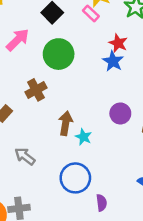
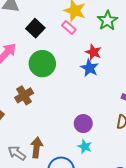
purple circle: (120, 113) -> (83, 124), moved
brown arrow: (66, 123) -> (37, 147), moved
cyan star: (83, 137) -> (85, 147), moved

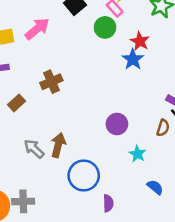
green circle: (42, 64) -> (105, 27), moved, size x0.7
cyan star: (85, 147) -> (137, 154), moved

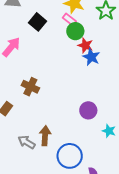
green circle: (105, 27) -> (75, 31), moved
red star: (140, 41) -> (85, 45), moved
brown cross: (51, 82) -> (30, 87), turned -30

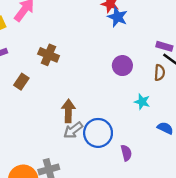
purple circle: (88, 110) -> (122, 66), moved
gray arrow: (26, 142) -> (73, 130), moved, turned -66

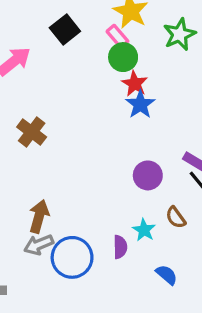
purple circle: (122, 66) -> (148, 175), moved
brown semicircle: (160, 73) -> (176, 217), moved, turned 126
purple semicircle: (126, 153) -> (120, 247), moved

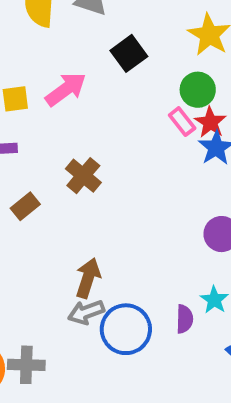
pink rectangle: (117, 36) -> (182, 122), moved

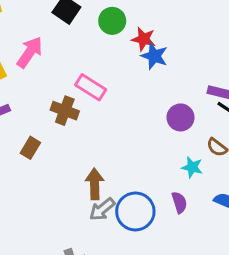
green circle: (198, 90) -> (112, 21), moved
pink rectangle: (182, 122) -> (91, 87), moved, size x1.4
purple semicircle: (185, 319) -> (179, 202), moved

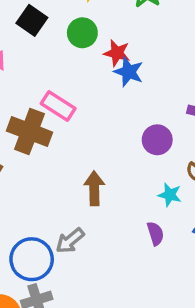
brown cross: (65, 111) -> (29, 132), size x1.4
brown arrow: (95, 184) -> (94, 188), moved
blue circle: (135, 211) -> (32, 259), moved

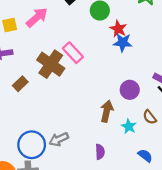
blue star: (129, 72) -> (123, 43), turned -30
brown arrow: (94, 188) -> (107, 111), moved
purple semicircle: (155, 234) -> (100, 152), moved

